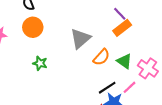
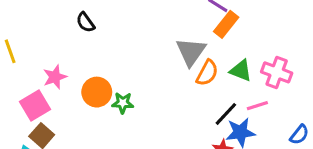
orange circle: (33, 27) -> (97, 92), moved
gray triangle: (80, 39) -> (191, 52), moved
pink line: (130, 87) -> (257, 106), turned 40

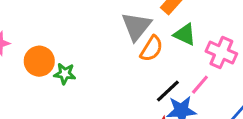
green triangle: (241, 71) -> (185, 34), moved
pink line: (257, 106) -> (200, 85), turned -35

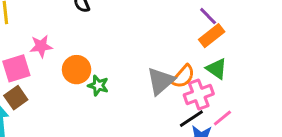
gray triangle: (136, 26) -> (161, 81), moved
pink cross: (221, 53) -> (199, 94), moved, turned 36

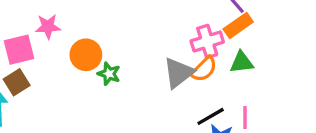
green triangle: (217, 69) -> (242, 62), turned -45
pink cross: (199, 94) -> (207, 41), moved
pink line: (222, 118) -> (245, 118), turned -54

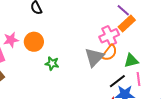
orange circle: (86, 55) -> (34, 42), moved
green triangle: (242, 62) -> (131, 61), moved

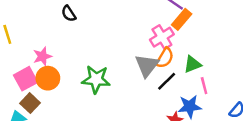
orange circle: (34, 42) -> (48, 78), moved
green star: (52, 63) -> (96, 79), size x1.6
black line: (117, 81) -> (167, 81), moved

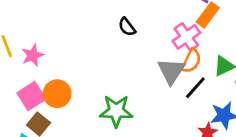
black semicircle: (69, 14) -> (127, 27), moved
pink star: (42, 56) -> (33, 55), moved
green star: (96, 79) -> (116, 111), moved

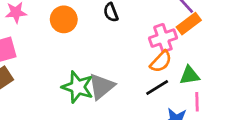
gray triangle: (171, 71) -> (101, 86), moved
orange circle: (57, 94) -> (64, 19), moved

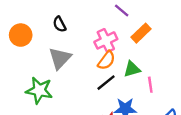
orange rectangle: (189, 24) -> (141, 33), moved
gray triangle: (101, 86) -> (60, 58), moved
pink line: (197, 102) -> (150, 85), moved

